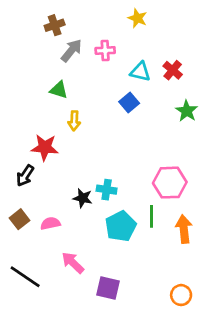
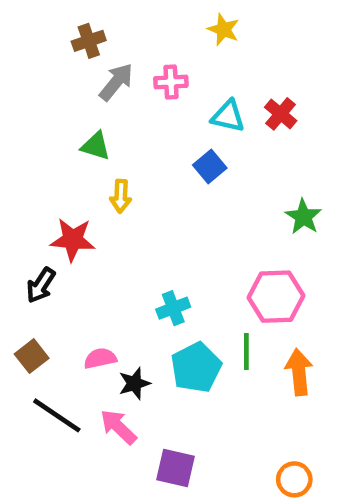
green star: (187, 111) -> (303, 217), moved
cyan cross: (107, 190) -> (173, 308), turned -30
black star: (83, 198) -> (134, 383), moved, turned -30
pink semicircle: (50, 223) -> (100, 358), moved
black line: (25, 277) -> (57, 415), moved

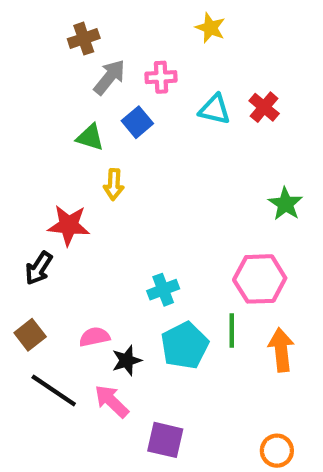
blue square: (210, 166) -> (137, 122), moved

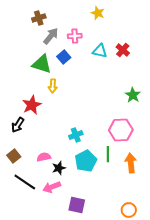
green triangle: (90, 137) -> (42, 64), size x1.5
red star: (69, 225) -> (32, 105), turned -30
pink arrow: (112, 401) -> (52, 187), turned -66

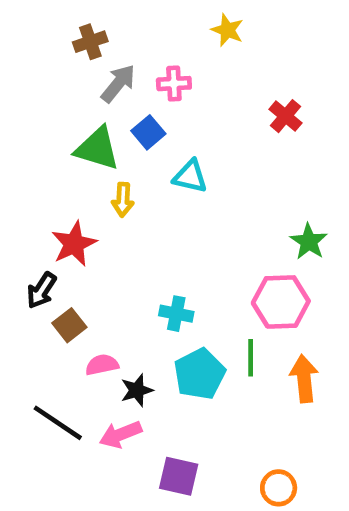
cyan triangle: (100, 51) -> (190, 176), moved
green star: (133, 95) -> (309, 242), moved
cyan cross: (76, 135) -> (176, 314), turned 32
brown square: (14, 156) -> (69, 325), moved
orange circle: (129, 210) -> (279, 488), moved

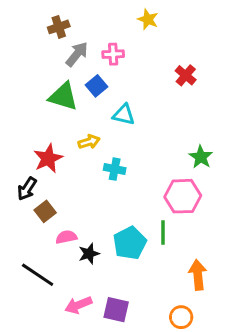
yellow arrow: (123, 200) -> (89, 142), moved, turned -110
cyan cross: (176, 314) -> (115, 169), moved
orange arrow: (304, 379) -> (198, 275), moved
pink arrow: (120, 434) -> (78, 305), moved

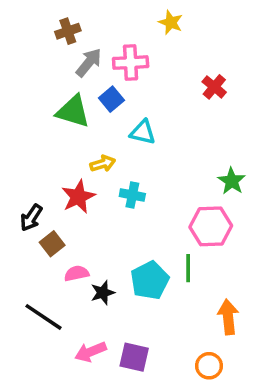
pink cross: (113, 54) -> (131, 63), size x1.4
red star: (48, 158) -> (78, 197), moved

